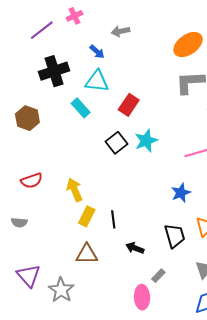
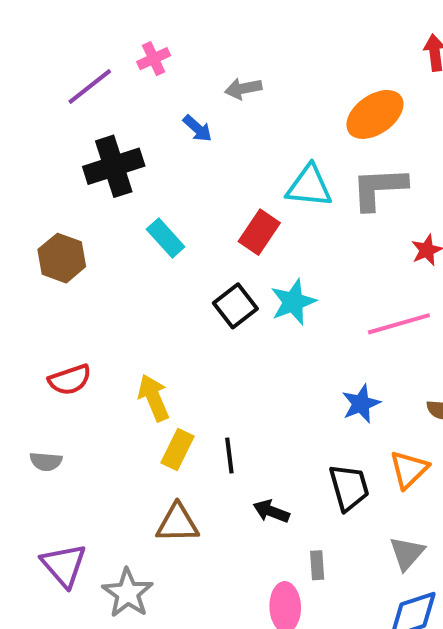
cyan triangle: (97, 81) -> (309, 186), moved
gray rectangle: (158, 276) -> (317, 565), turned -48

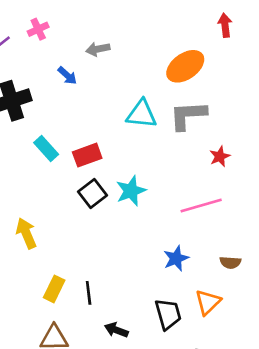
red rectangle: (259, 232) -> (87, 155), moved, turned 36
yellow arrow: (154, 398) -> (26, 233), moved

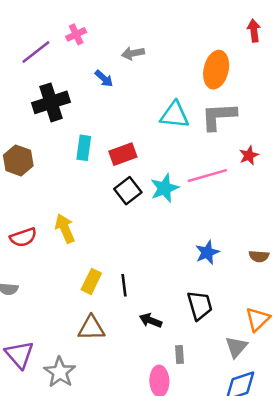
orange ellipse: (185, 66) -> (216, 70), turned -42
cyan rectangle: (46, 148) -> (84, 148), turned 50
pink line: (201, 205) -> (207, 176), moved
orange triangle: (208, 302) -> (258, 319), moved

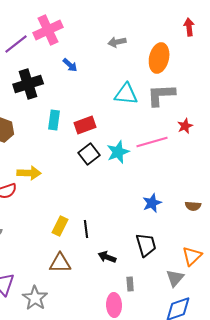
pink cross: (76, 34) -> (48, 30), size x1.8
gray arrow: (133, 53) -> (117, 42), moved
yellow arrow: (65, 228) -> (29, 173), moved, turned 115

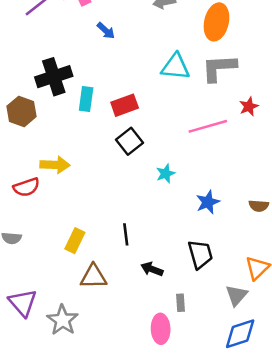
black cross: (28, 84) -> (54, 77), moved
cyan star: (118, 152) -> (166, 174), moved, size x0.7
yellow rectangle: (60, 226) -> (75, 241), moved

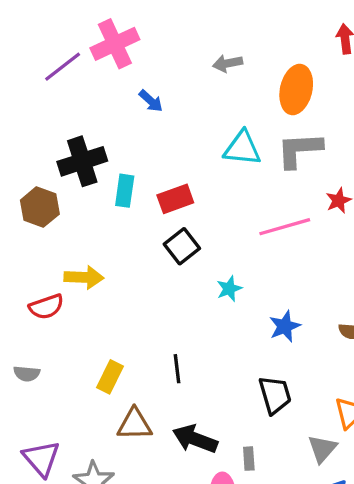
black arrow: (152, 269) -> (195, 439), moved, size x1.5

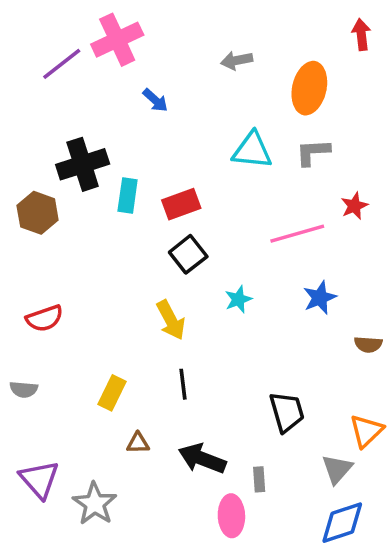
gray L-shape: (299, 150) -> (313, 152), size x0.7
yellow arrow: (84, 277) -> (171, 320), moved, turned 60
blue star: (285, 326) -> (320, 298), moved
brown triangle: (135, 424) -> (138, 443), size x0.6

